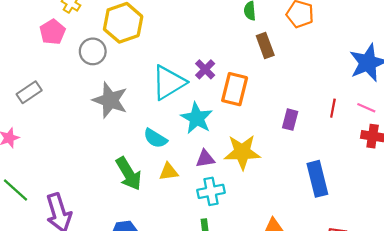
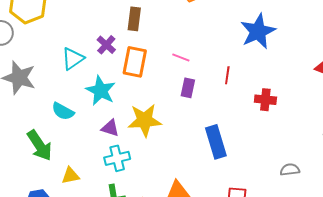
brown rectangle: (265, 45) -> (134, 19), moved, turned 30
cyan triangle: (169, 82) -> (73, 59), size x0.7
pink line: (366, 108) -> (181, 58), moved
purple triangle: (205, 159) -> (110, 128), turned 30
yellow triangle: (169, 172) -> (70, 176), moved

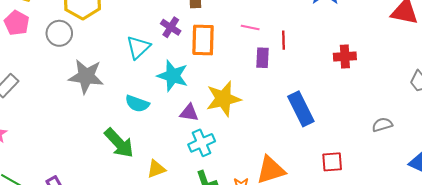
red line: (227, 75) -> (283, 40), moved

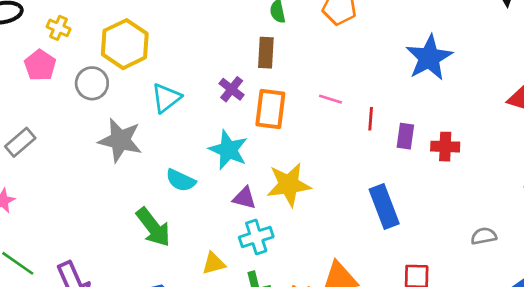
cyan triangle: (138, 47) -> (166, 98), moved
purple rectangle: (262, 58) -> (405, 136), moved
yellow triangle: (156, 169) -> (214, 263), moved

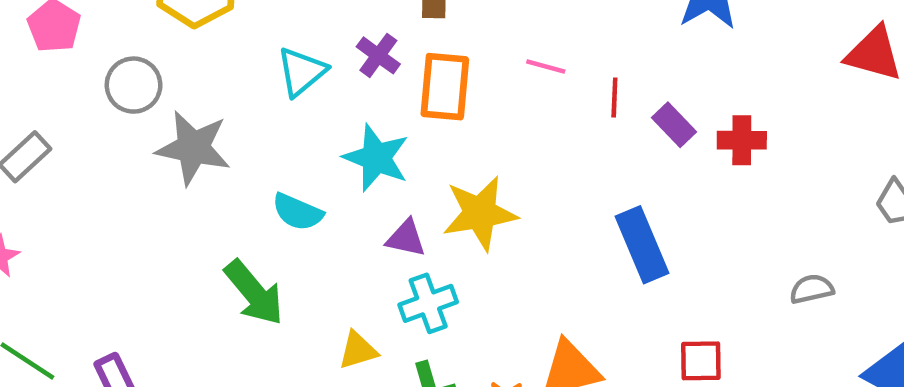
gray circle: (92, 83) -> (134, 85), moved
cyan triangle: (166, 98) -> (302, 72), moved
purple rectangle: (405, 136) -> (674, 125), turned -50

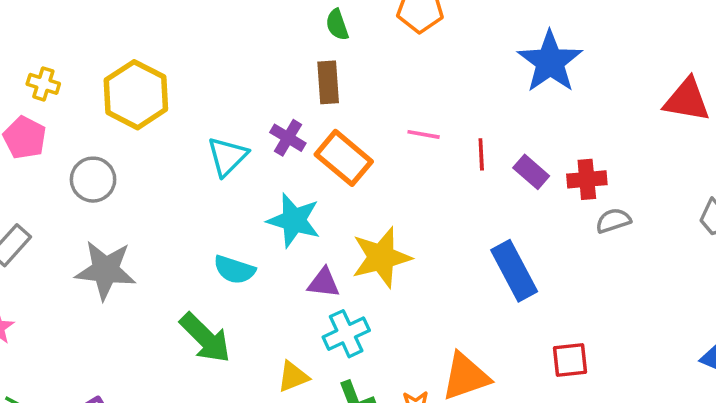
orange rectangle: (445, 87) -> (344, 158), turned -50
gray star: (193, 148) -> (106, 270), moved
gray semicircle: (812, 289) -> (613, 221), moved

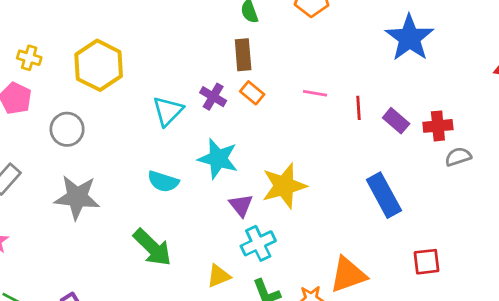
orange rectangle: (344, 158) -> (252, 93), moved, size x0.6
cyan semicircle: (234, 270) -> (163, 181), moved
purple triangle: (324, 283) -> (241, 205), turned 45

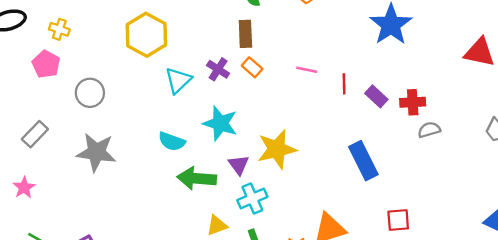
yellow hexagon: (99, 65) -> (146, 35), moved
green arrow: (152, 247) -> (197, 178), moved, turned 138

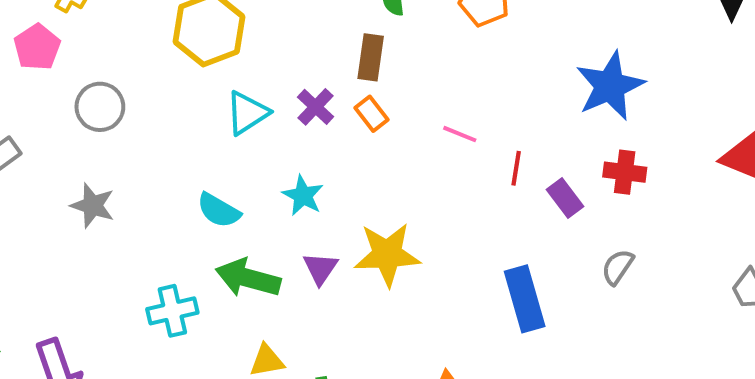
red cross: (413, 102) -> (625, 172), moved
cyan star: (220, 123) -> (303, 196), size x0.7
gray semicircle: (429, 130) -> (618, 267), moved, turned -50
gray star: (96, 152) -> (93, 205), size x0.7
cyan cross: (252, 198) -> (172, 311), moved

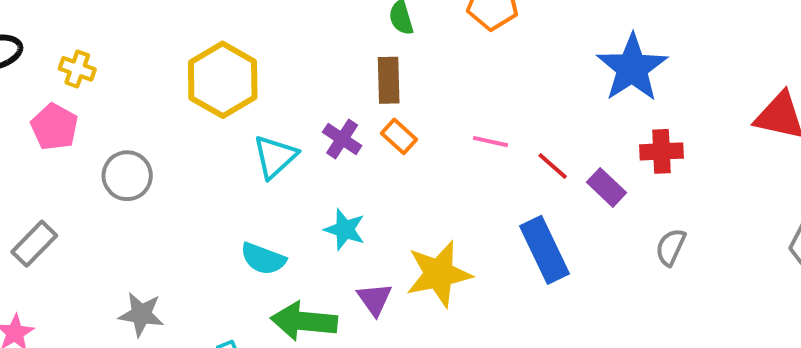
red line: (516, 168) -> (553, 166), turned -48
gray star: (93, 205) -> (141, 314), moved
blue rectangle: (525, 299) -> (545, 250), moved

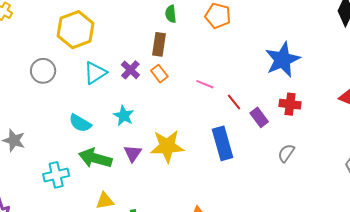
gray circle: (127, 176) -> (43, 71), moved

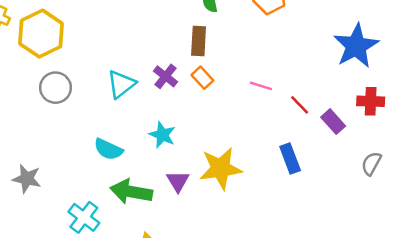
yellow hexagon: (76, 30) -> (41, 34), moved
blue rectangle: (223, 143) -> (290, 158), size x0.7
cyan cross: (56, 175) -> (84, 217), turned -35

